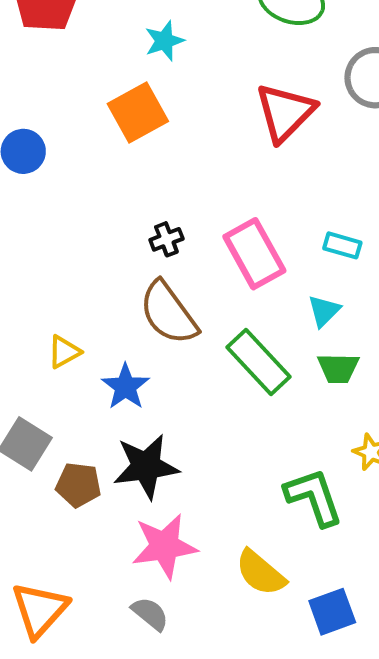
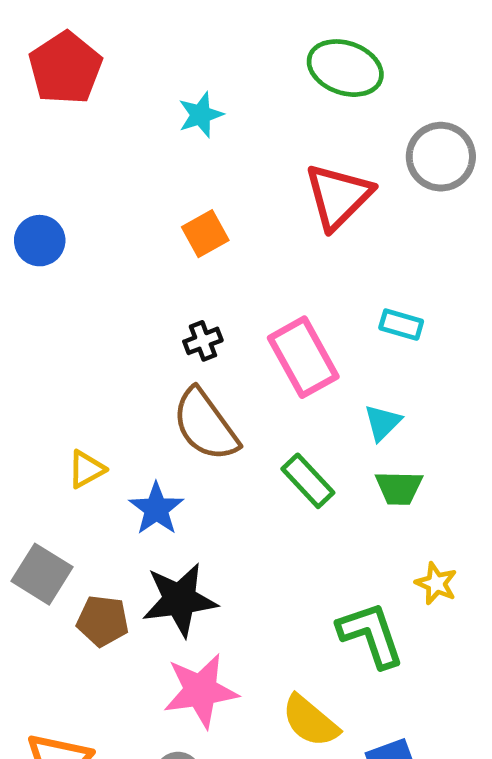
orange square: (138, 112) -> (205, 234), moved, size x0.7
cyan rectangle: (342, 245) -> (401, 325), moved
green rectangle: (259, 362) -> (308, 481), size x0.7

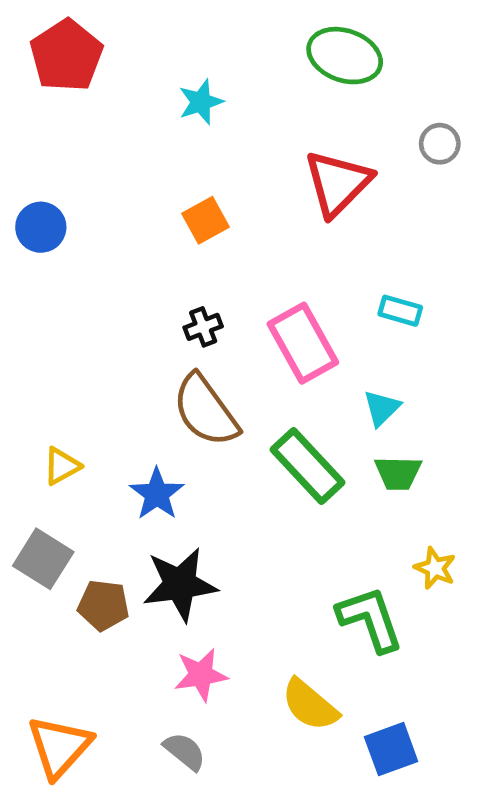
gray circle: (441, 157) -> (440, 144), size x0.6
yellow triangle: (86, 469) -> (62, 466), moved
green rectangle: (308, 481) -> (308, 466), size x1.4
pink star: (201, 691) -> (201, 675), size x0.7

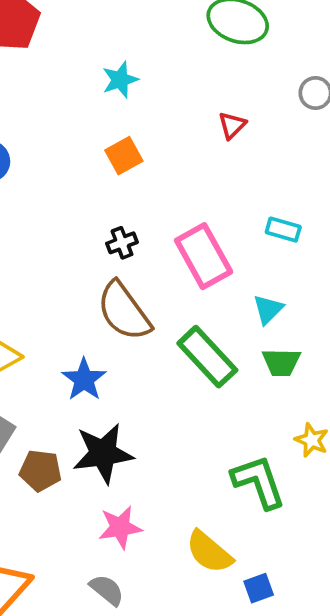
cyan star: (201, 102) -> (120, 80), moved
red triangle: (338, 183) -> (232, 125), size x0.5
blue square: (391, 749) -> (259, 588), moved, size x0.7

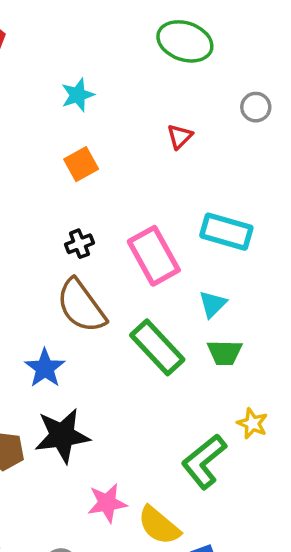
cyan rectangle: (283, 230) -> (226, 232), size x1.6
green L-shape: (259, 482) -> (204, 462), turned -110
pink star: (120, 527) -> (107, 503), moved

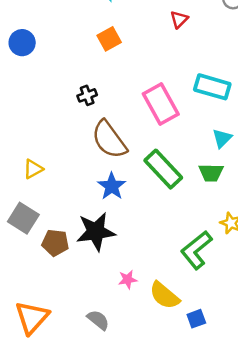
black cross: (79, 244) -> (87, 95), moved
cyan triangle: (213, 304) -> (222, 138), moved
blue star: (45, 368) -> (112, 186), moved
pink star: (107, 503) -> (128, 279), size x0.7

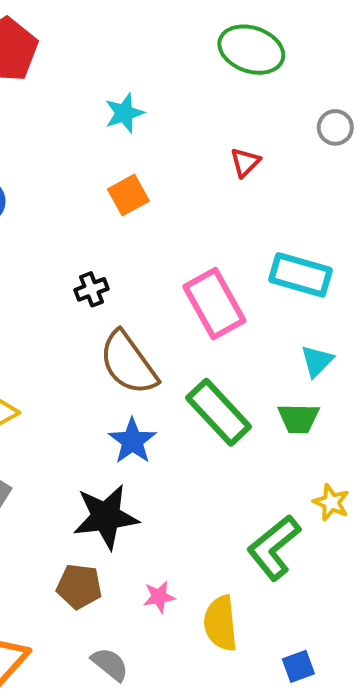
brown pentagon: (55, 243) -> (79, 586), moved
yellow semicircle: (164, 295) -> (221, 623), turned 44
blue square: (196, 319) -> (298, 666), moved

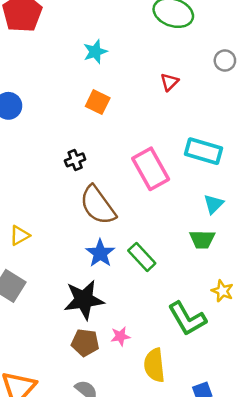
orange square: (128, 195) -> (98, 102), turned -35
green rectangle: (219, 412) -> (142, 257), moved, size x0.7
green L-shape: (274, 547) -> (187, 319), turned -81
brown pentagon: (79, 586) -> (85, 343), moved
pink star: (159, 597) -> (120, 336), moved

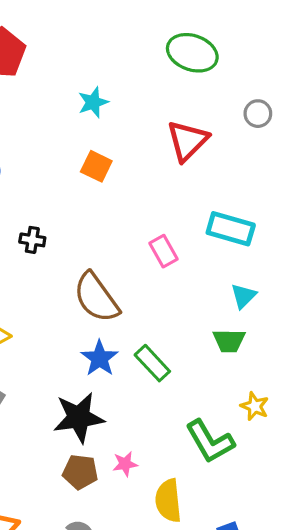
red triangle: (170, 82) -> (187, 141), size x1.8
black cross: (75, 160) -> (32, 240), moved, turned 30
pink rectangle: (151, 169) -> (163, 251), size x0.6

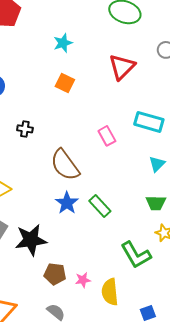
green trapezoid: (229, 341) -> (156, 203), moved
black star: (79, 417) -> (31, 240), moved
pink star: (125, 464) -> (83, 280), moved

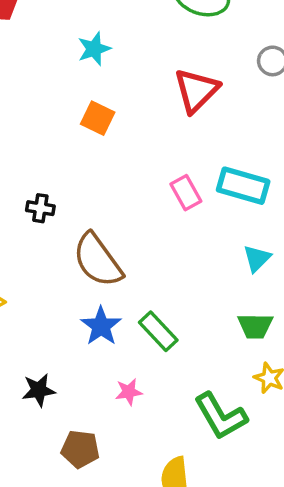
black cross: (25, 129) -> (40, 208), moved
pink rectangle: (107, 136) -> (186, 193), moved
black star: (31, 240) -> (39, 390), size x0.6
pink star: (83, 280) -> (129, 392), moved

